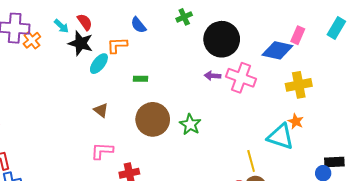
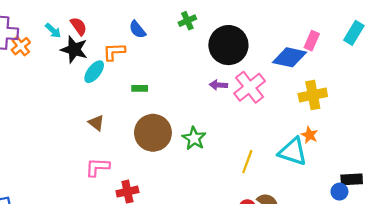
pink cross: (241, 78) -> (250, 87), turned 32
yellow line: (251, 161) -> (247, 162), moved, turned 35

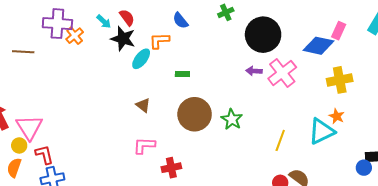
cyan triangle: (293, 152) -> (322, 131), turned -44

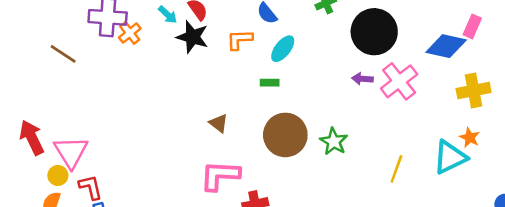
brown line: (23, 52) -> (63, 54), turned 30
cyan ellipse: (141, 59) -> (283, 49), moved
pink L-shape: (144, 145) -> (220, 175), size x1.4

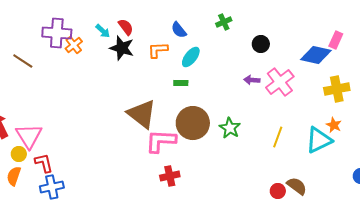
black circle: (374, 32) -> (261, 44), size x0.5
brown triangle: (219, 123) -> (142, 114), size x2.0
yellow line: (396, 169) -> (278, 137), moved
pink L-shape: (220, 175) -> (161, 141), moved

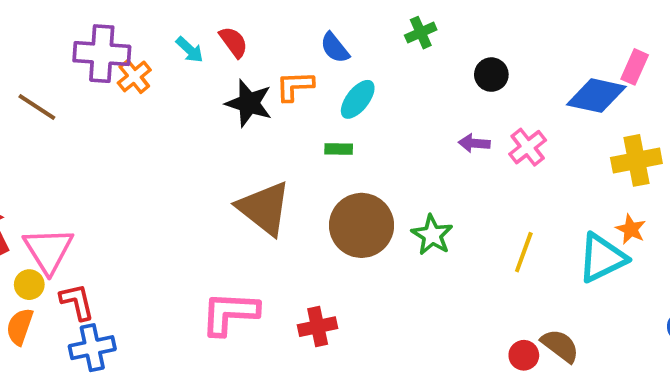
black star: (122, 48) -> (249, 103), moved
pink cross: (280, 82) -> (528, 147), size x0.7
pink L-shape: (161, 141) -> (230, 313), moved

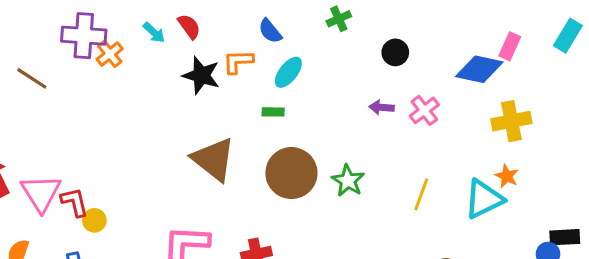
yellow circle: (29, 285) -> (94, 220), moved
red L-shape: (77, 302) -> (75, 202), moved

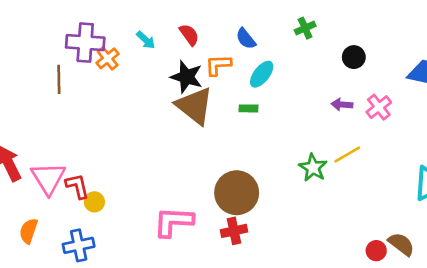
red semicircle: (189, 26) -> (189, 35), moved
brown line: (32, 78) -> (59, 79), moved, turned 56
brown triangle: (214, 159) -> (194, 106), moved
brown circle: (291, 173) -> (237, 193), moved
yellow line: (421, 194) -> (347, 155), moved, turned 40

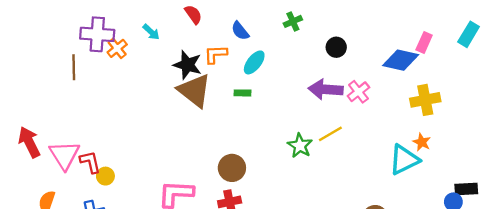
red semicircle: (189, 35) -> (193, 14), moved
purple arrow: (342, 104) -> (326, 89), size x1.8
brown circle: (237, 193) -> (232, 168), size x0.7

